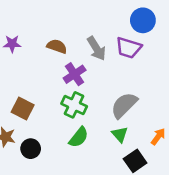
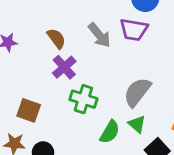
brown semicircle: (57, 46) -> (56, 38), turned 42
purple cross: (75, 74) -> (64, 67), moved
green semicircle: (79, 137) -> (110, 132), moved

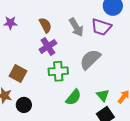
gray semicircle: (137, 92) -> (90, 59), moved
green cross: (83, 99) -> (58, 71), turned -30
green triangle: (137, 124) -> (103, 95), moved

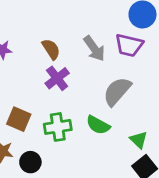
green cross: (58, 71) -> (58, 127), moved
green semicircle: (74, 97) -> (98, 125), moved, turned 84

